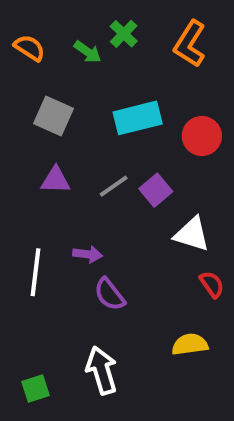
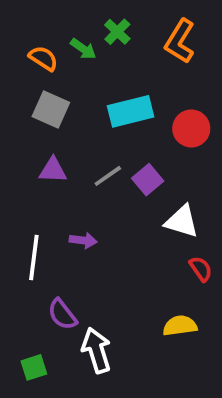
orange semicircle: (29, 48) -> (43, 58), moved
purple semicircle: (110, 294) -> (62, 314), moved

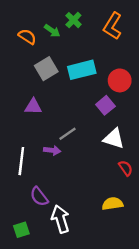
gray square: (51, 110) -> (46, 69), moved, turned 35
gray line: (108, 176) -> (68, 134), moved
purple square: (148, 180) -> (105, 105), moved

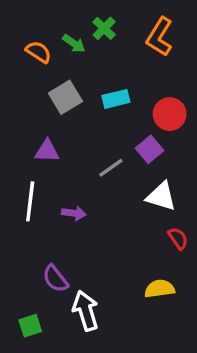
cyan rectangle: (82, 70) -> (116, 99), size x0.7
gray line: (68, 134) -> (111, 168), moved
white line: (21, 161) -> (30, 201), moved

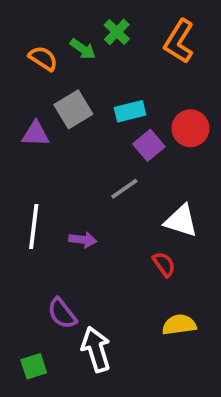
purple square: (149, 149) -> (149, 145), moved
purple triangle: (47, 151) -> (36, 134), moved
red semicircle: (178, 238) -> (164, 264), moved

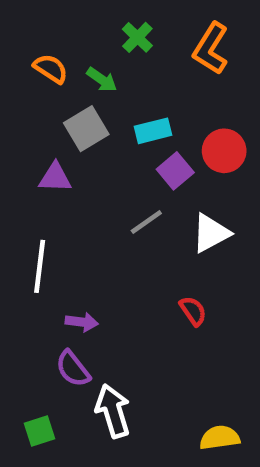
green arrow: (83, 49) -> (102, 80), moved
purple triangle: (36, 134) -> (55, 178), moved
white triangle: (181, 221) -> (211, 233), moved, turned -45
purple arrow: (83, 240) -> (82, 322), moved
yellow semicircle: (179, 325) -> (220, 438), moved

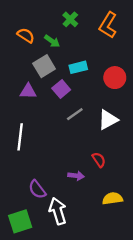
purple square: (175, 171) -> (61, 89), moved
purple arrow: (82, 322) -> (76, 176), moved
green square: (40, 431) -> (20, 221), size x1.5
yellow semicircle: (220, 438) -> (113, 199), moved

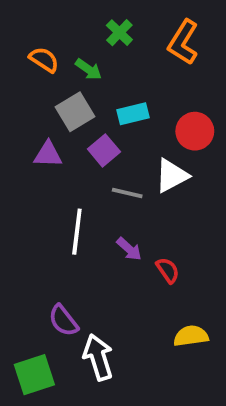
gray line: (75, 114) -> (127, 193), turned 48
white triangle: (108, 120) -> (172, 176), moved
white line: (20, 137) -> (77, 232), moved
purple arrow: (76, 176) -> (129, 249), moved, turned 35

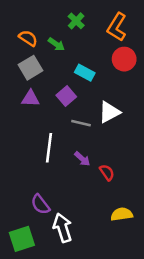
gray square: (75, 112) -> (31, 68), moved
cyan rectangle: (133, 114) -> (85, 73), turned 42
red circle: (195, 131) -> (124, 59), moved

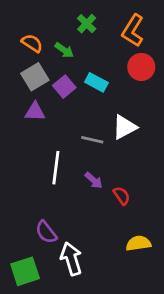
purple square: (66, 96) -> (64, 87), moved

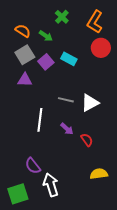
white triangle: (124, 127) -> (90, 103), moved

